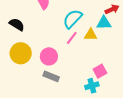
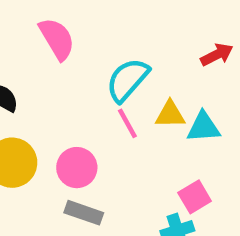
cyan triangle: (104, 23) -> (204, 127), moved
pink line: (72, 38) -> (127, 123), turned -64

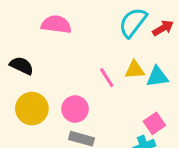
pink semicircle: (57, 39) -> (56, 24), turned -48
cyan semicircle: (128, 80) -> (133, 22), moved

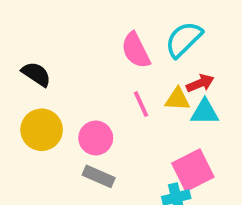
pink semicircle: (56, 24) -> (136, 50), moved, turned -132
red arrow: (163, 28) -> (200, 83), moved
pink square: (154, 123) -> (193, 170), size x1.5

